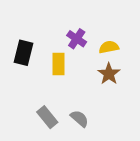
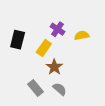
yellow rectangle: (58, 64) -> (44, 48), turned 35
brown star: (109, 74) -> (54, 67), moved

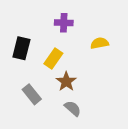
purple cross: (58, 29) -> (64, 23), moved, turned -32
gray rectangle: (35, 88) -> (32, 94), moved

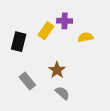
purple cross: (64, 23) -> (65, 21), moved
yellow rectangle: (53, 58) -> (46, 31), moved

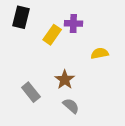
yellow semicircle: (85, 37) -> (100, 53), moved
black rectangle: (19, 42) -> (21, 17), moved

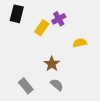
purple cross: (73, 23) -> (59, 19), turned -32
gray rectangle: (31, 92) -> (26, 86), moved

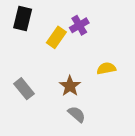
yellow semicircle: (80, 43) -> (106, 68), moved
gray rectangle: (26, 86) -> (24, 89), moved

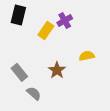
gray semicircle: (77, 114) -> (34, 93), moved

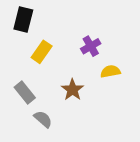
purple cross: (65, 21) -> (91, 46), moved
yellow rectangle: (46, 30) -> (42, 52), moved

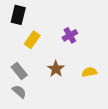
yellow semicircle: (110, 71) -> (89, 72), moved
gray semicircle: (43, 119) -> (19, 92), moved

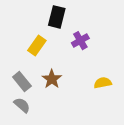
black rectangle: (18, 15) -> (57, 17), moved
brown star: (56, 69) -> (52, 79), moved

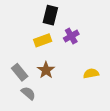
yellow rectangle: (37, 45) -> (43, 40), moved, turned 35
gray semicircle: (22, 105) -> (28, 93), moved

